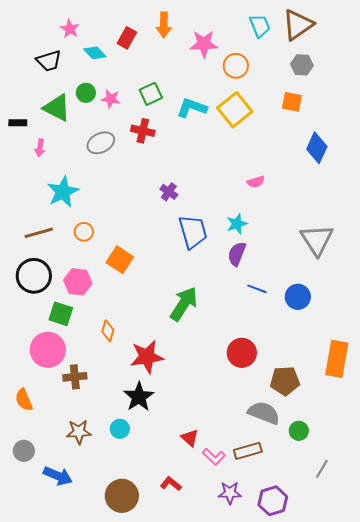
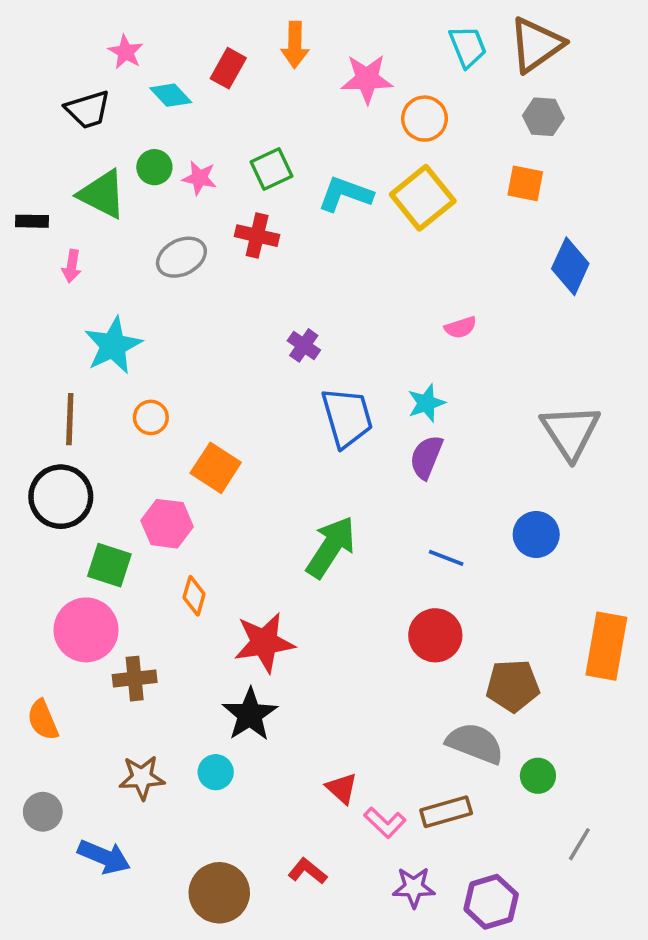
brown line: (39, 233) -> (70, 419), turned -72
pink hexagon: (78, 282) -> (167, 524), moved
blue line: (257, 289) -> (446, 558), moved

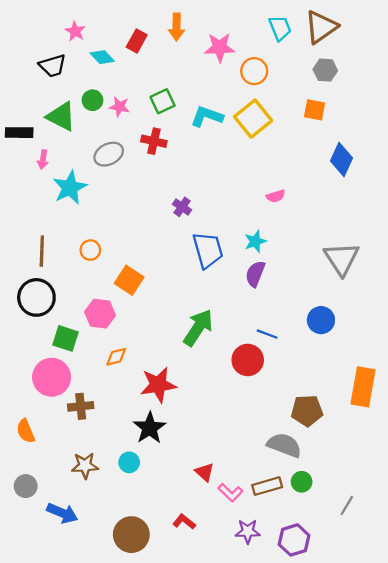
black rectangle: (32, 221) -> (19, 133), size x1.4
cyan star: (113, 345) -> (70, 188), moved
orange diamond: (194, 596) -> (116, 357), turned 60
red circle: (435, 635) -> (248, 360), moved
green circle: (538, 776) -> (302, 482), moved

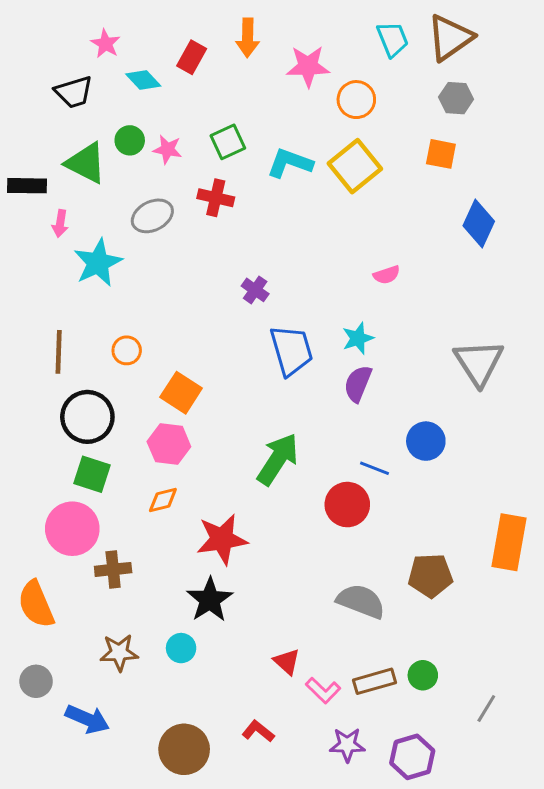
black circle: (36, 297) -> (87, 417), moved
pink hexagon: (100, 314) -> (169, 444), moved
blue circle: (321, 320) -> (426, 441), moved
orange semicircle: (26, 431) -> (36, 604), size x1.4
gray semicircle: (284, 445) -> (361, 601), moved

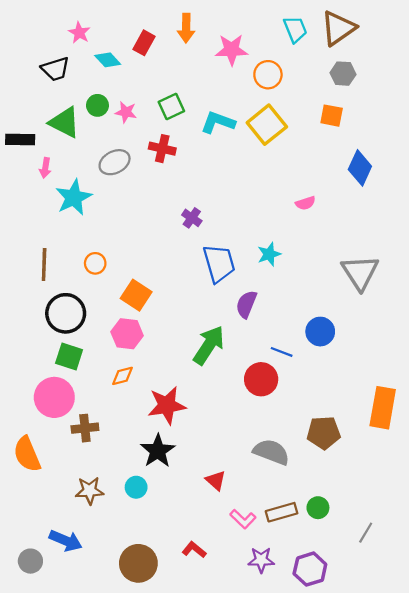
pink semicircle: (387, 275) -> (305, 203), moved
purple semicircle: (358, 384) -> (246, 304), moved
red triangle: (287, 662) -> (216, 480), moved
gray circle: (36, 681) -> (30, 561), moved

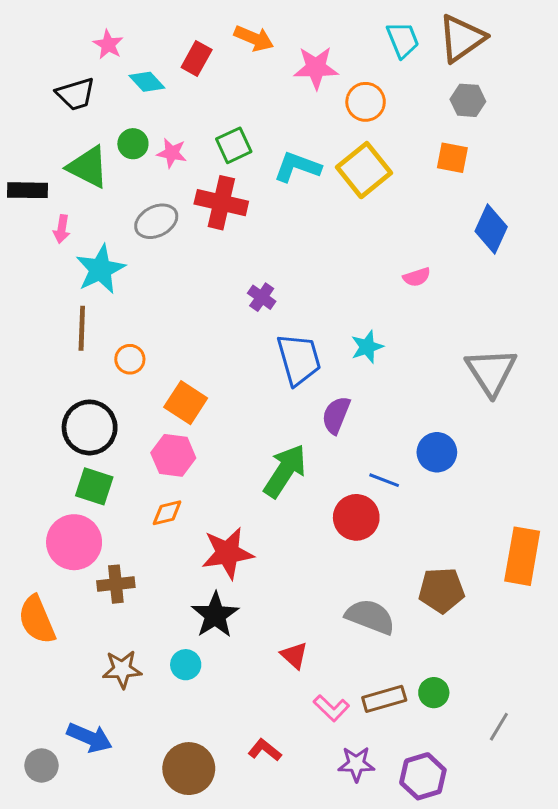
orange arrow: (186, 28) -> (254, 38), turned -68
red cross: (162, 149) -> (221, 203), size x1.4
brown line: (44, 264) -> (82, 328), moved

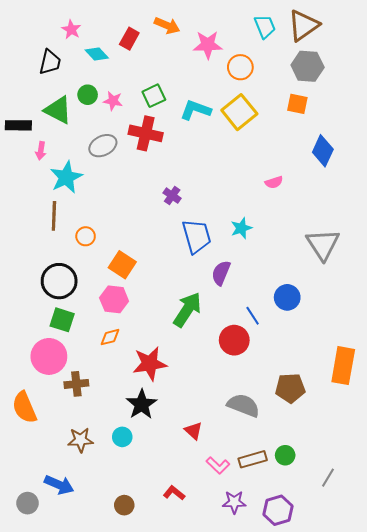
black trapezoid: (76, 94) -> (50, 62), turned -60
gray hexagon: (468, 100) -> (308, 66), size x1.4
blue line: (384, 480) -> (253, 316), turned 36
brown circle: (189, 769) -> (124, 505), size x0.6

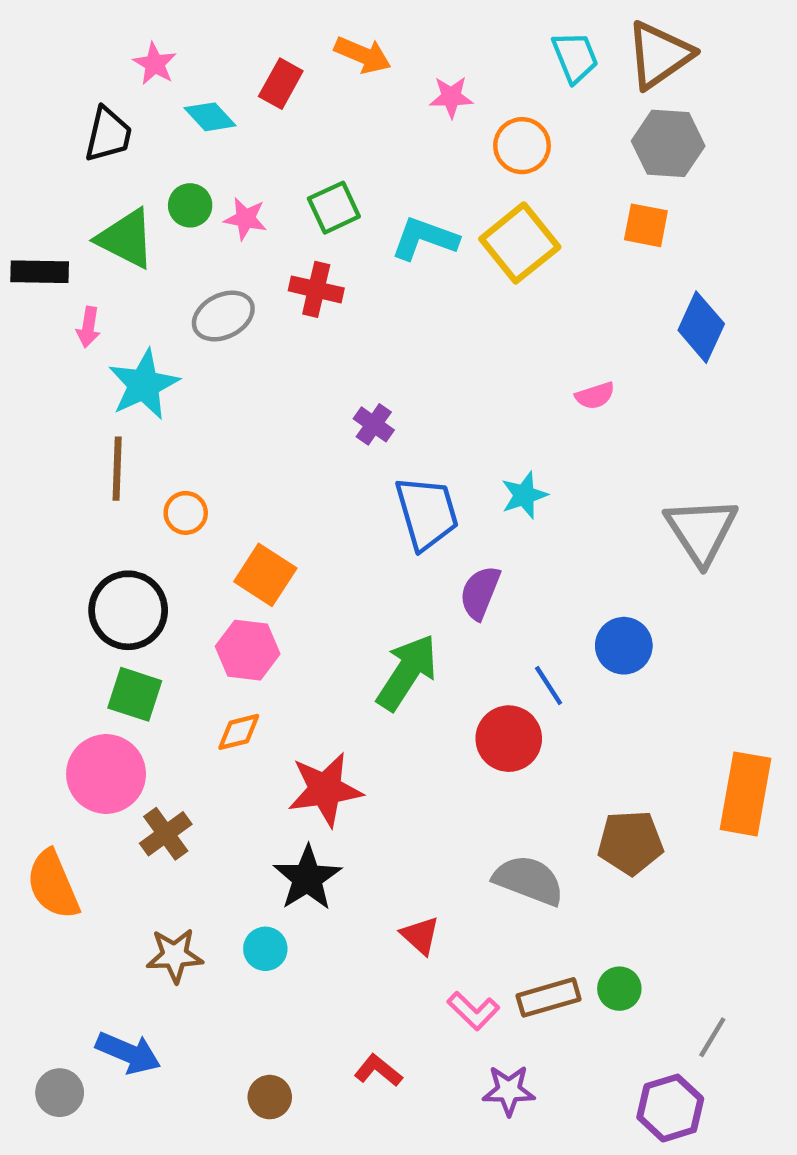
pink star: (208, 45) -> (451, 97), size x0.7
red cross: (146, 133) -> (316, 289), size x0.7
brown cross: (76, 384) -> (166, 834), turned -30
purple hexagon: (278, 510) -> (670, 1108), moved

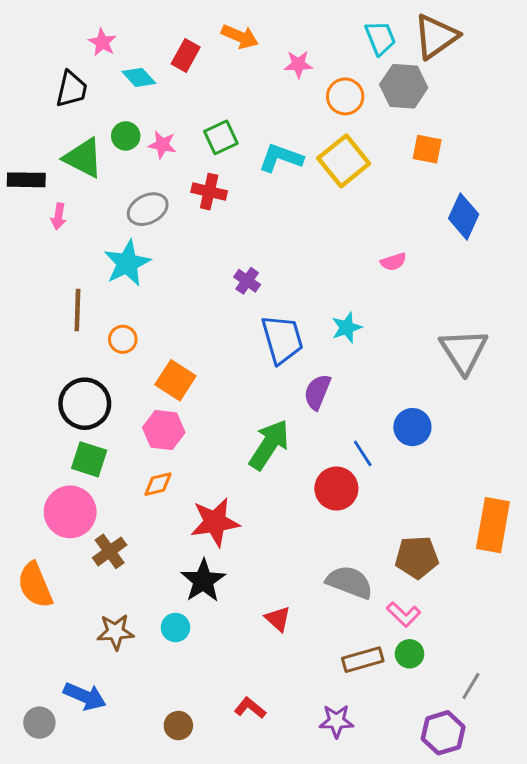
gray hexagon: (668, 143) -> (404, 86), moved
cyan star: (144, 385) -> (127, 263), moved
pink L-shape: (473, 1011) -> (404, 614), moved

